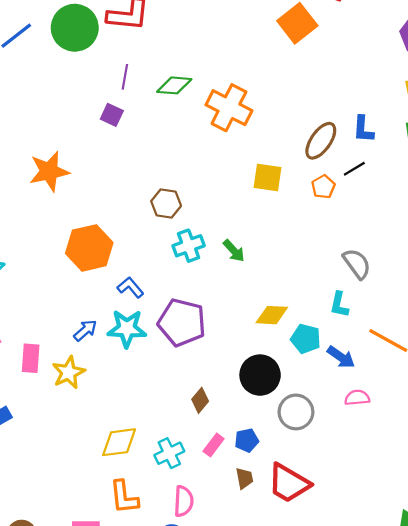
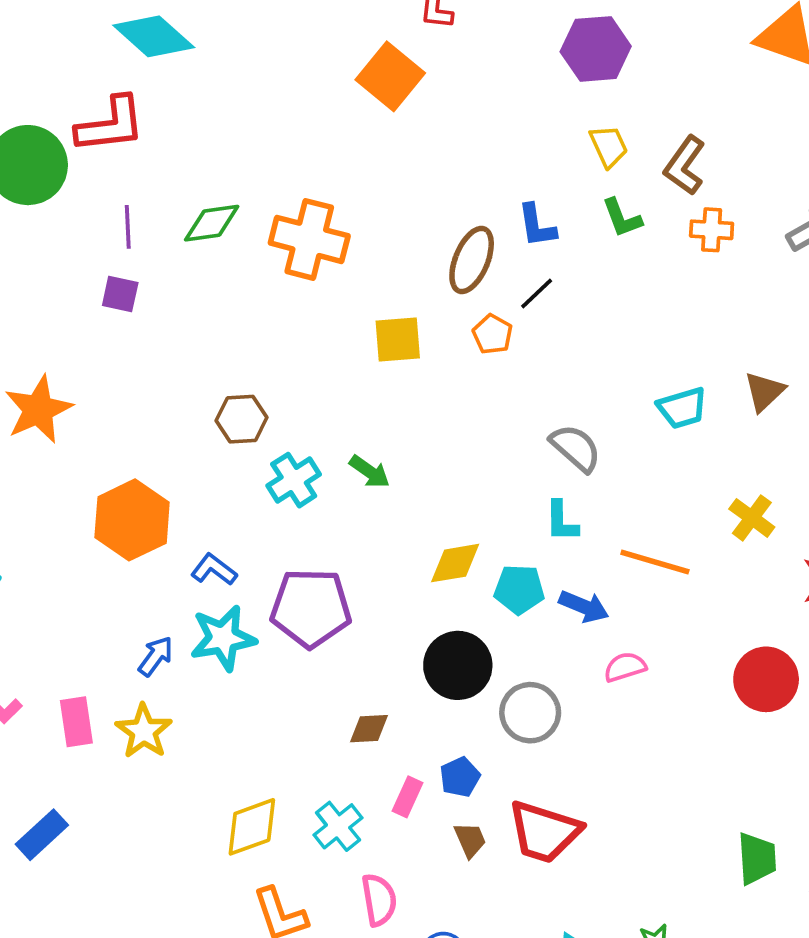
brown diamond: (200, 400) -> (369, 729), turned 60

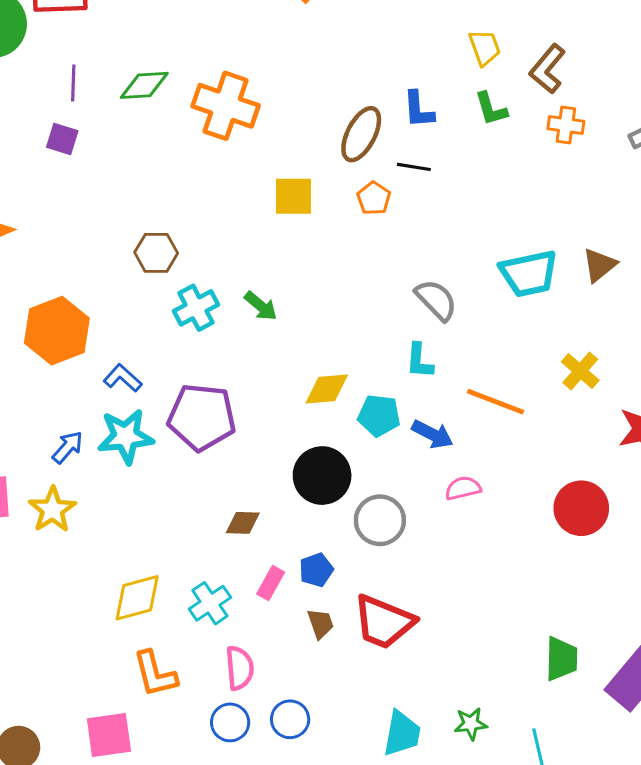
black line: (537, 293) -> (414, 167), turned 48
cyan trapezoid: (682, 408) -> (529, 273), size x1.4

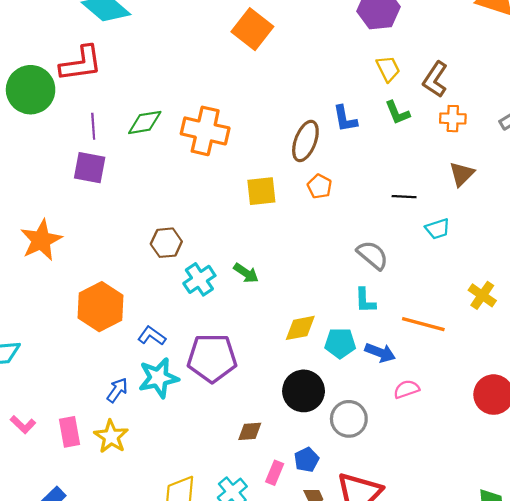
purple square: (62, 139) -> (90, 168), size x1.4
black line: (414, 167) -> (404, 197), moved
brown triangle: (599, 265) -> (462, 174), moved
cyan trapezoid: (529, 273) -> (438, 229), size x0.6

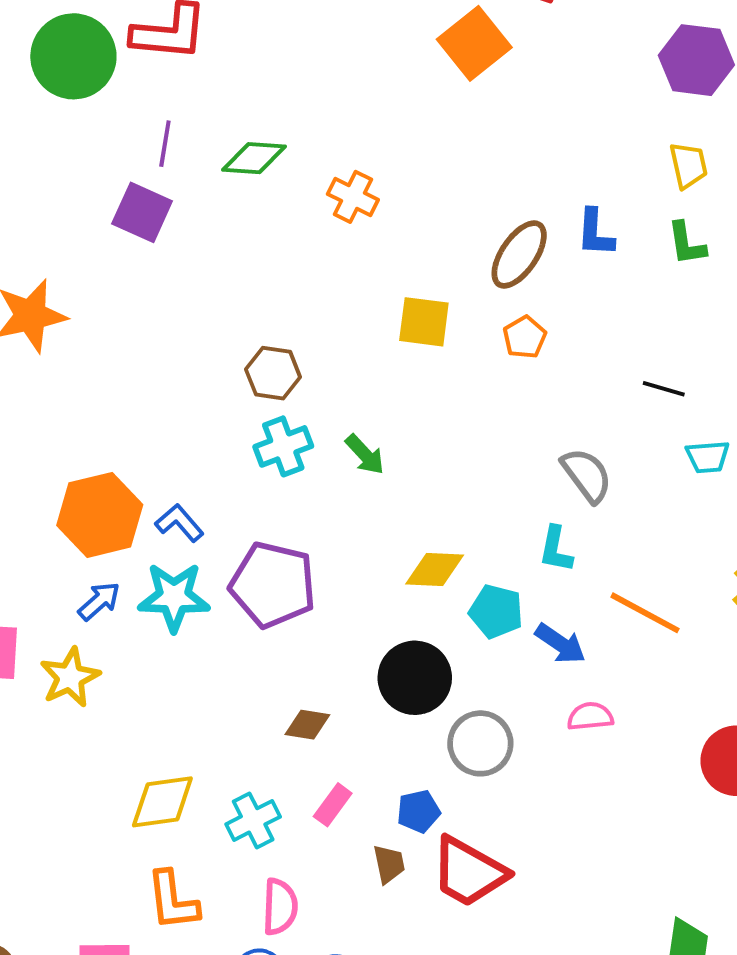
orange cross: (205, 131) -> (353, 197), size x0.6
brown hexagon: (166, 243) -> (273, 373), moved
orange hexagon: (100, 307) -> (100, 515), moved
blue pentagon: (307, 460) -> (418, 811), moved

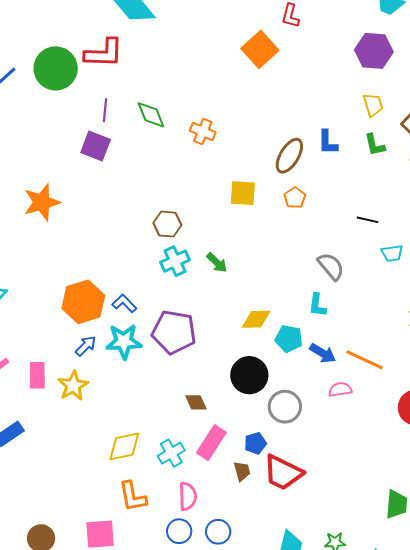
green diamond: (254, 158) -> (151, 115), turned 68
orange line: (645, 613) -> (365, 360), moved
brown diamond: (307, 725) -> (196, 402), turned 60
pink rectangle: (333, 805) -> (211, 443), size x1.6

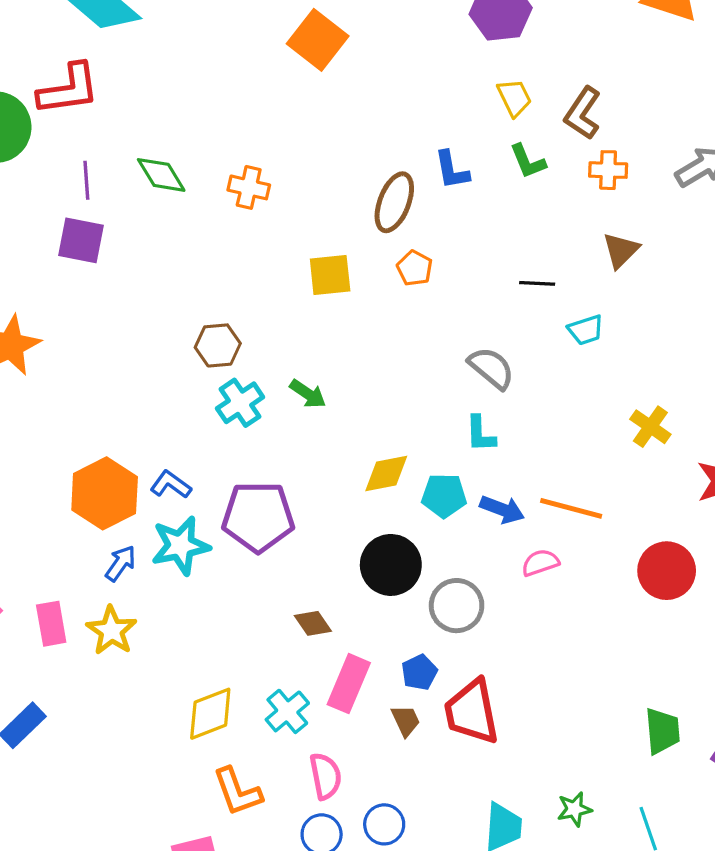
red trapezoid: (283, 473) -> (472, 712), turned 63

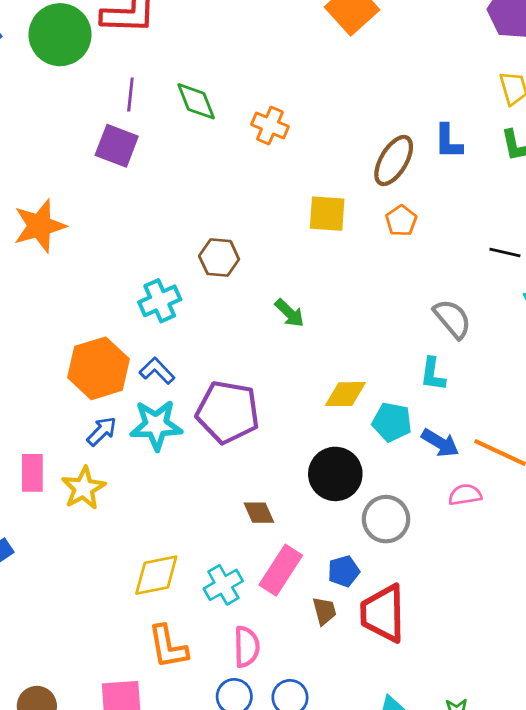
cyan cross: (240, 403) -> (160, 301), moved

